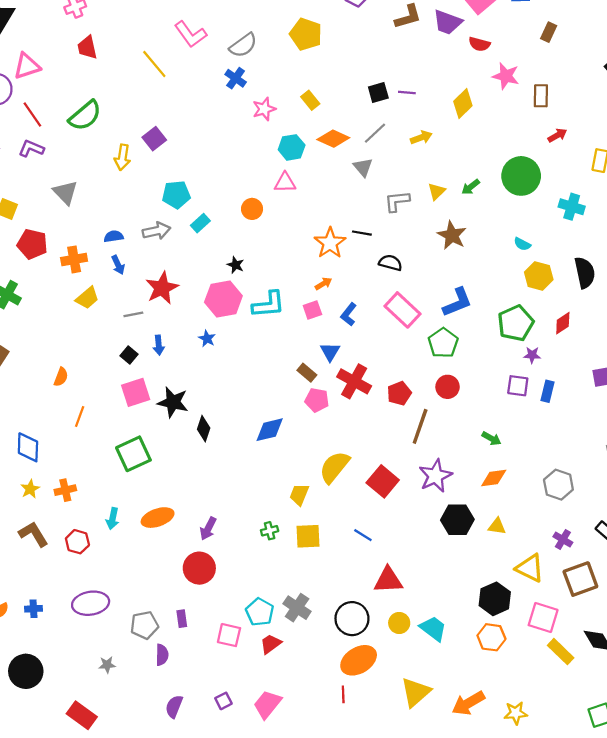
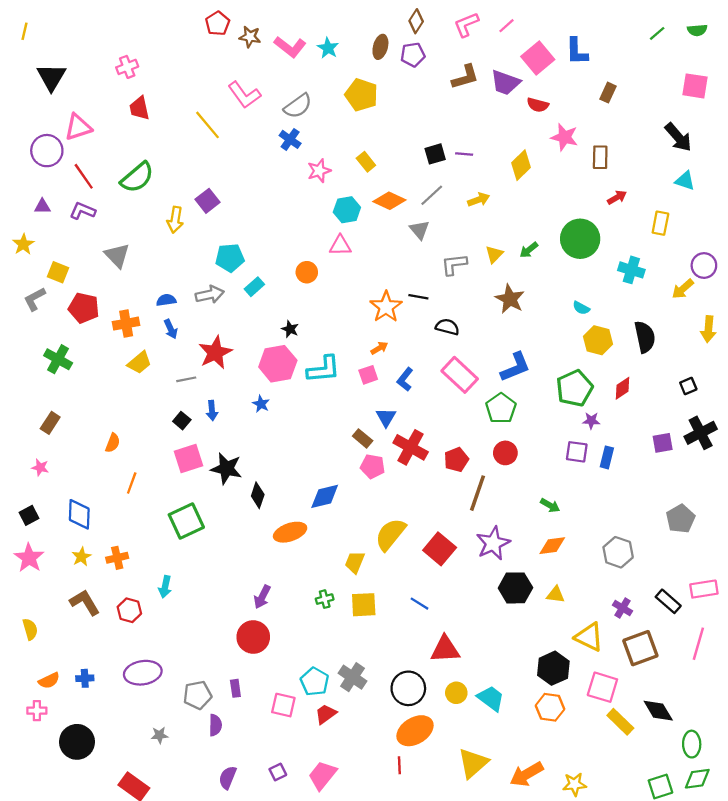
orange ellipse: (158, 518) -> (290, 532), moved

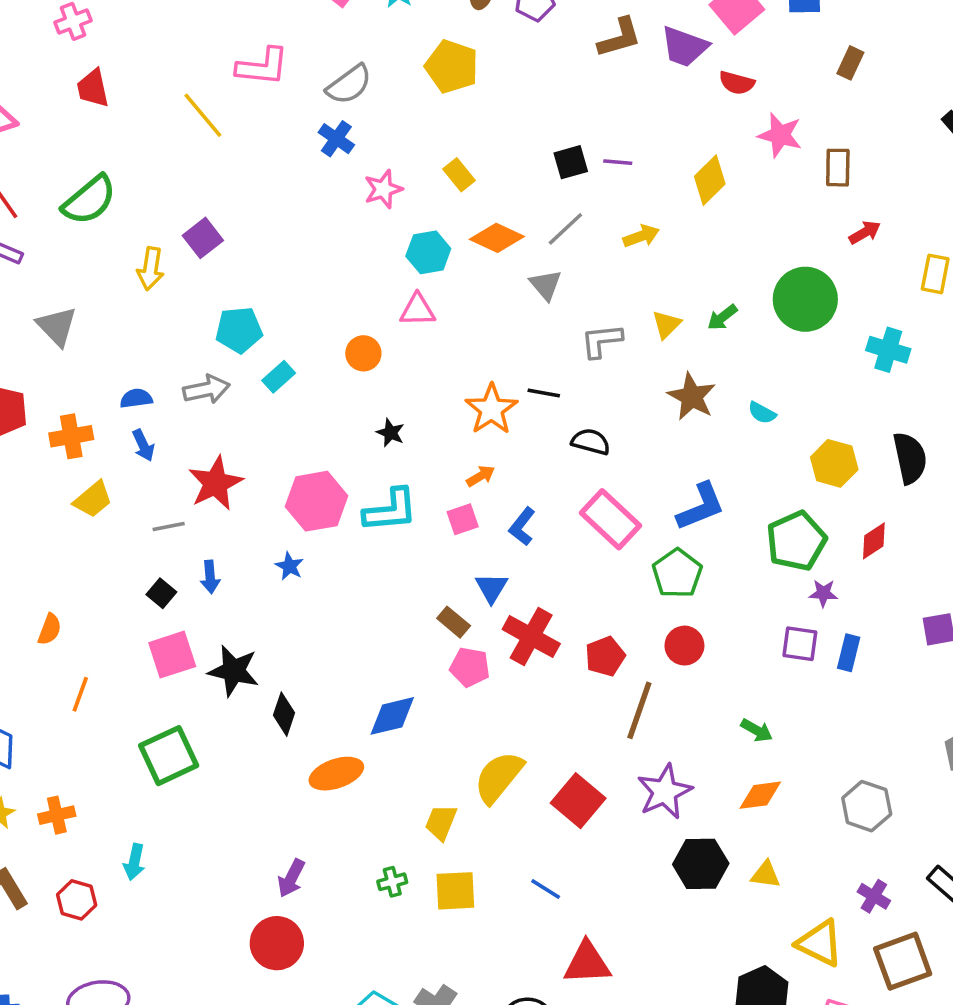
pink L-shape: (244, 95) -> (262, 67), turned -48
cyan semicircle: (581, 308) -> (762, 413), moved
black star: (290, 329) -> (390, 433), moved

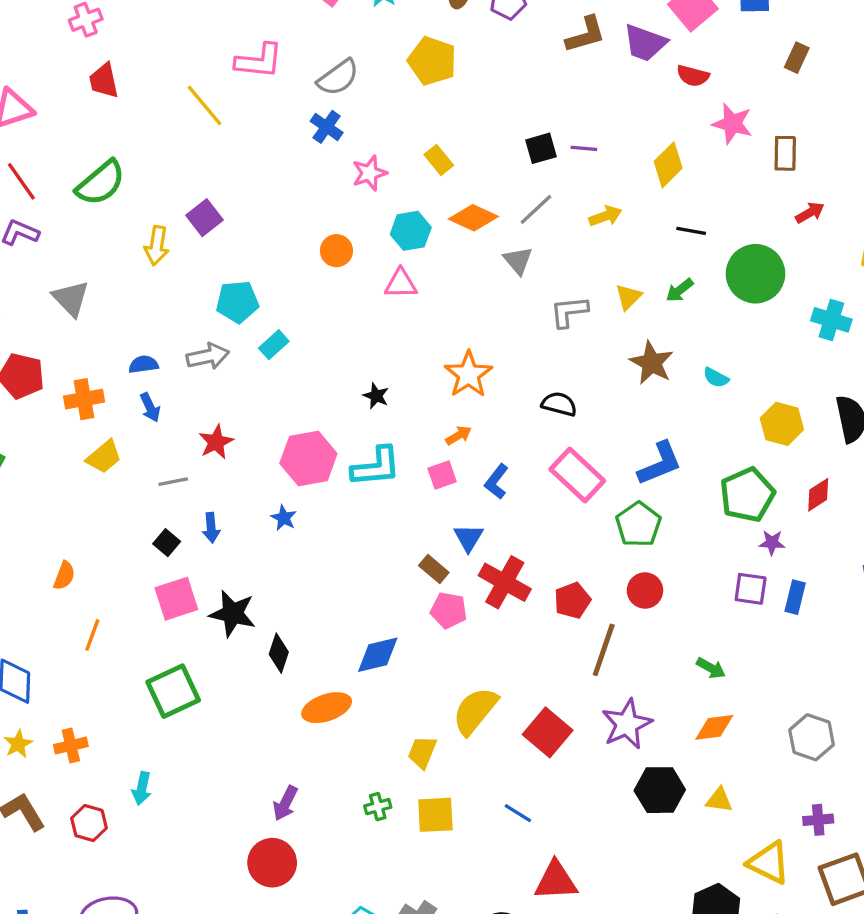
orange circle: (363, 353) -> (336, 251), moved
black line: (544, 393) -> (691, 231), moved
red star: (216, 483) -> (216, 442), size x0.7
purple cross: (874, 896) -> (818, 820), turned -36

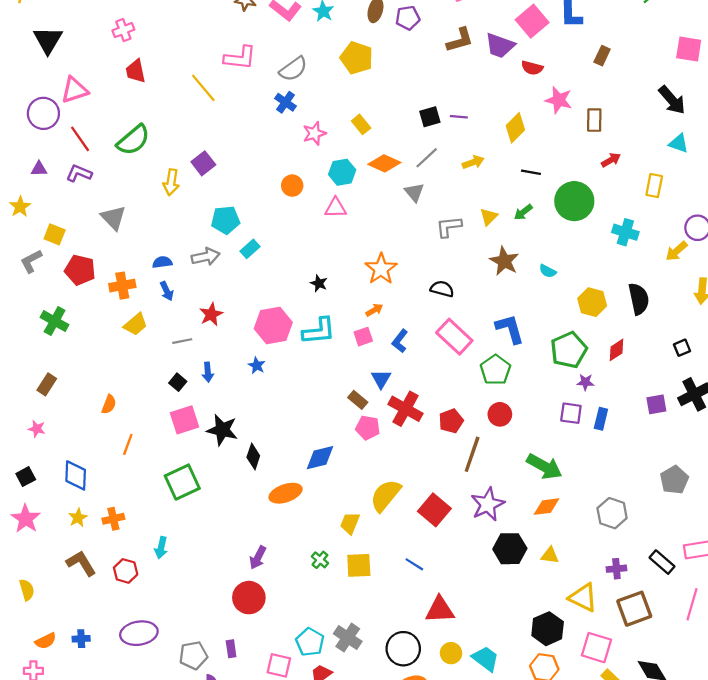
blue L-shape: (660, 463) -> (510, 329), turned -84
green arrow: (711, 668) -> (544, 467), size x1.8
green cross: (378, 807) -> (320, 560), turned -35

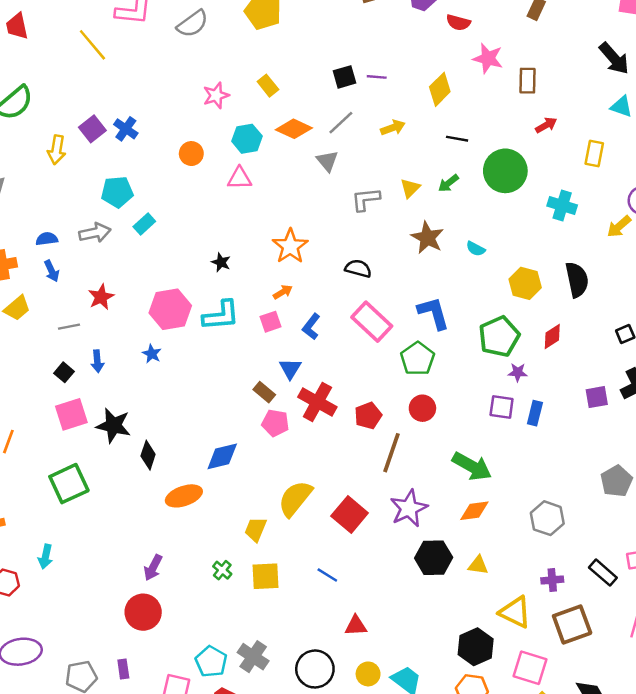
blue cross: (286, 102) -> (126, 129), moved
red triangle: (440, 610) -> (356, 626), size x0.7

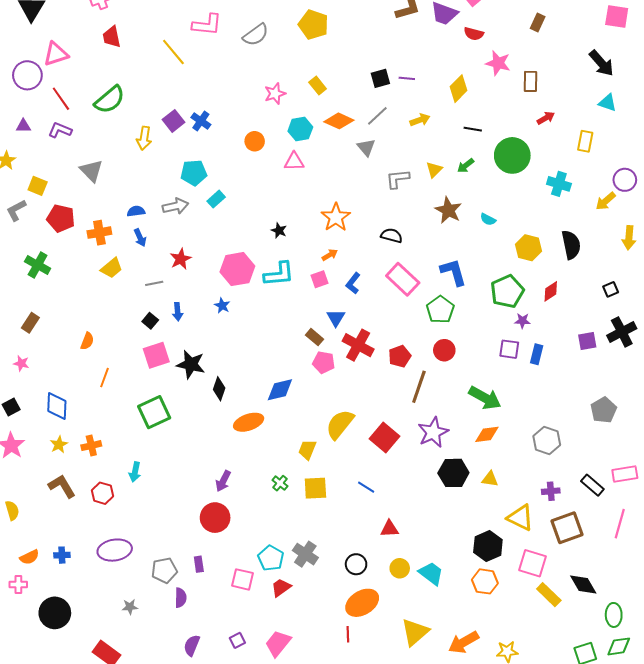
black circle: (315, 669) -> (356, 564), size x0.7

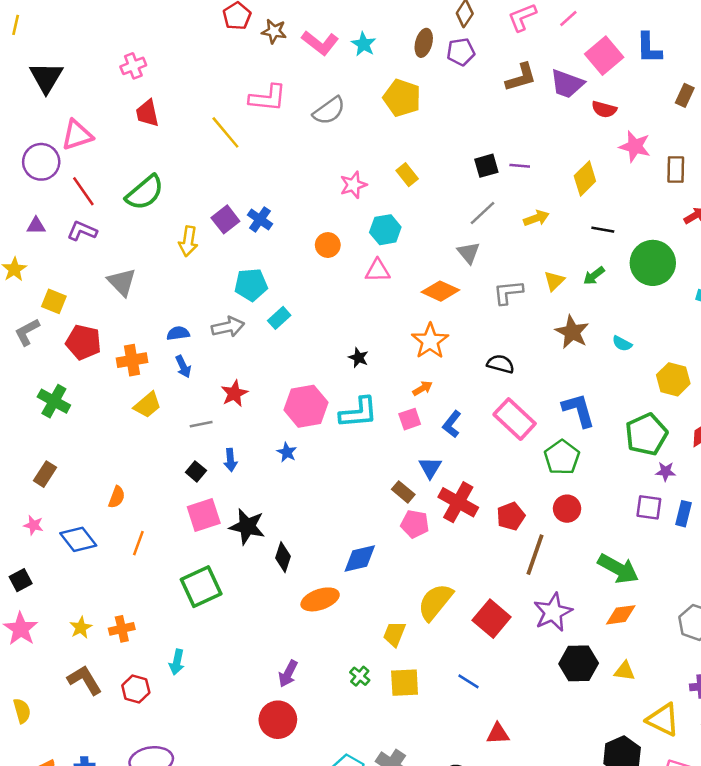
orange diamond: (339, 121) -> (440, 291), moved
blue diamond: (57, 406) -> (78, 539), moved, turned -40

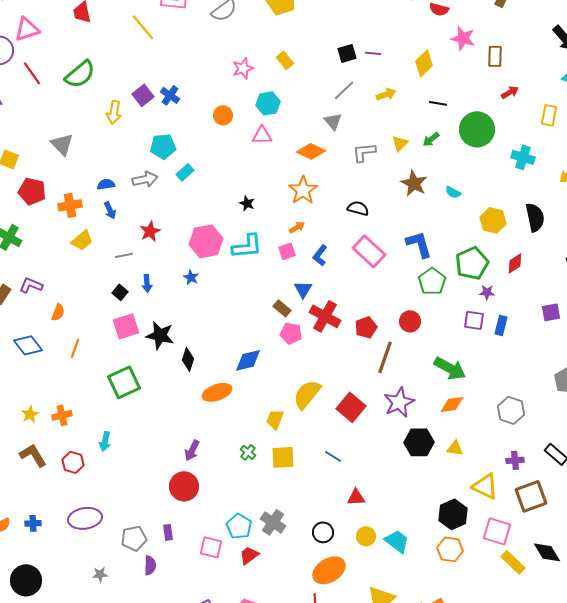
purple L-shape: (82, 231) -> (31, 285), moved
green pentagon: (562, 457) -> (432, 281), moved

